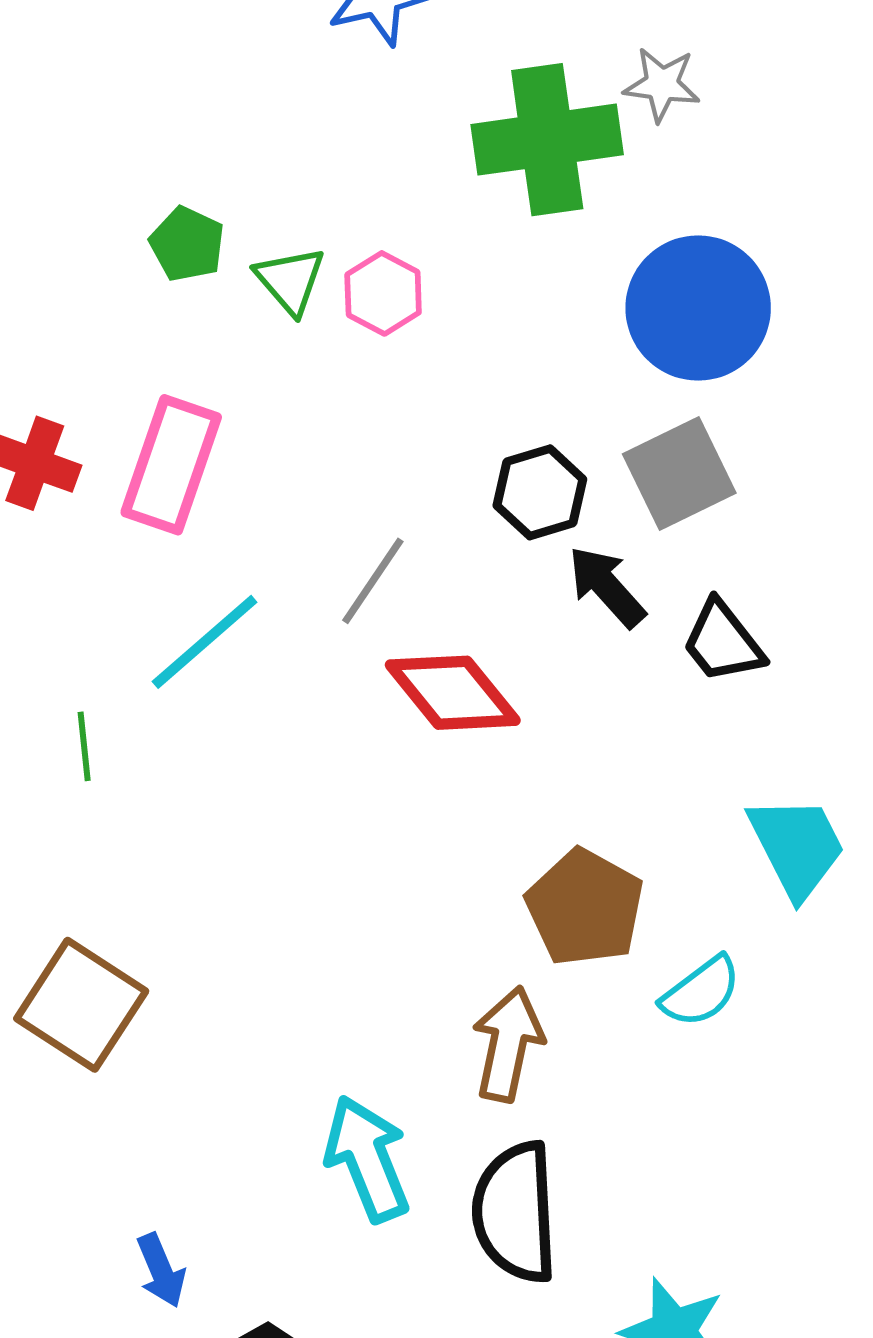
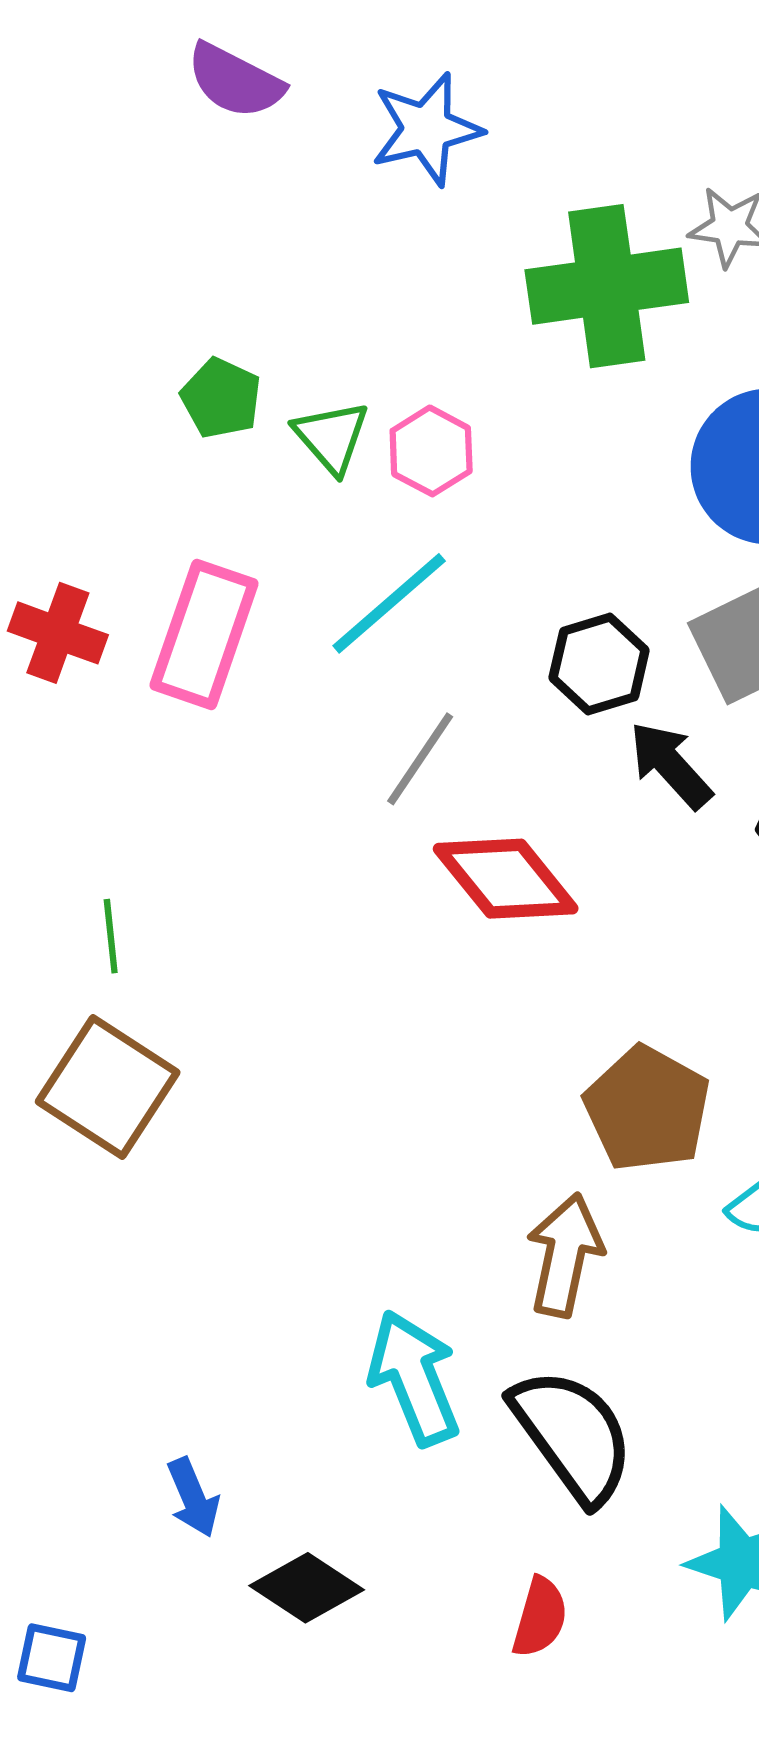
cyan line: (205, 642) -> (389, 603), moved
brown square: (81, 1005) -> (108, 1087), moved
black semicircle: (515, 1212) -> (573, 1435), turned 147

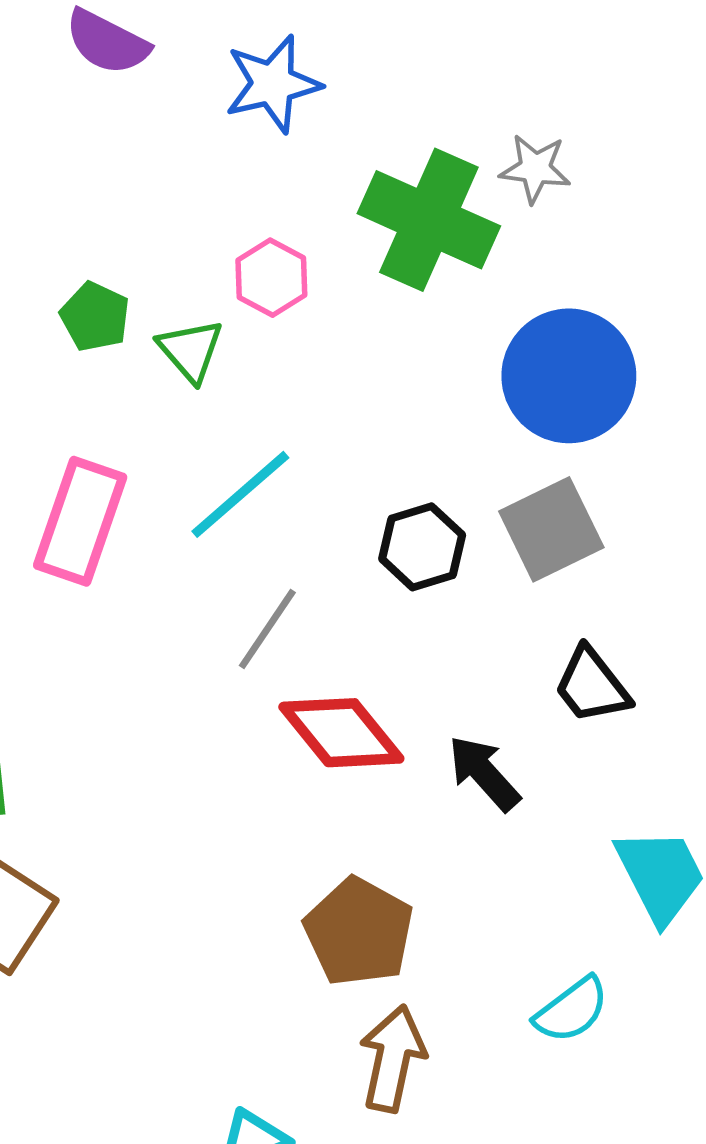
green cross: (607, 286) -> (429, 220), turned 32
pink hexagon: (431, 451) -> (271, 278), moved
black arrow: (671, 765) -> (484, 773), moved
brown pentagon: (647, 1109) -> (359, 932), moved

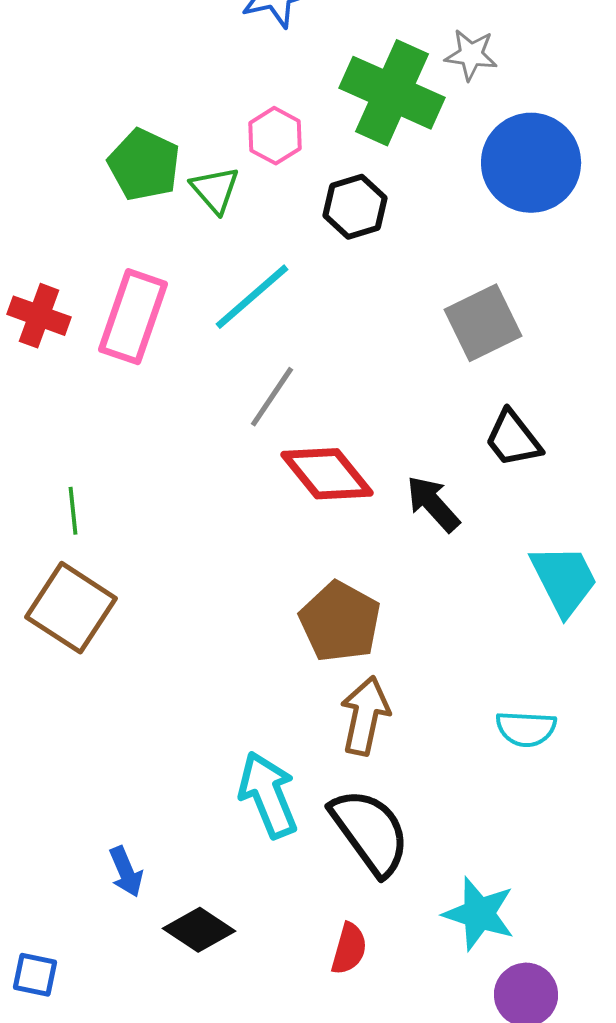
green pentagon: (95, 317) -> (144, 165), size x1.4
blue circle: (569, 376) -> (531, 163), moved
black hexagon: (422, 547) -> (355, 207), moved
cyan semicircle: (572, 1010) -> (526, 729), moved, turned 40

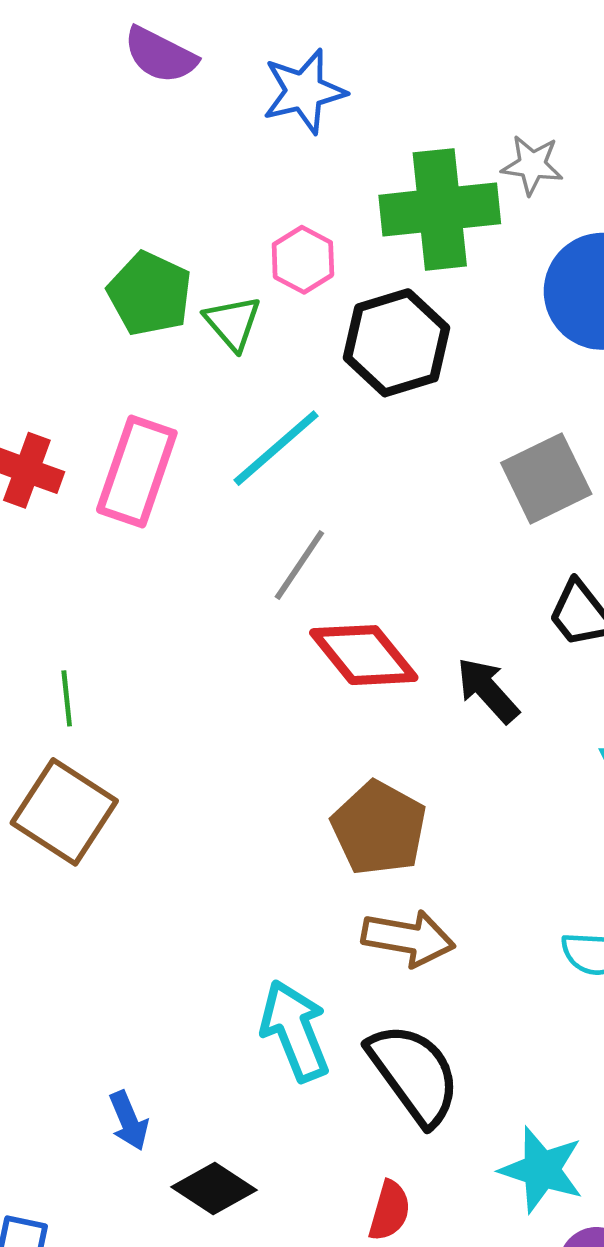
green cross: (392, 93) -> (440, 209), turned -30
black hexagon: (355, 207) -> (397, 343), size x1.4
brown arrow: (365, 716) -> (408, 938), turned 88

